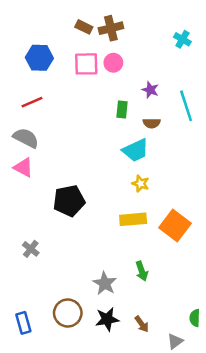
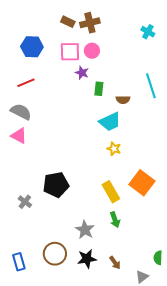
purple star: (150, 90) -> (82, 73), moved
black pentagon: (69, 201) -> (56, 185), moved
yellow rectangle: (133, 219) -> (111, 192), moved, turned 65

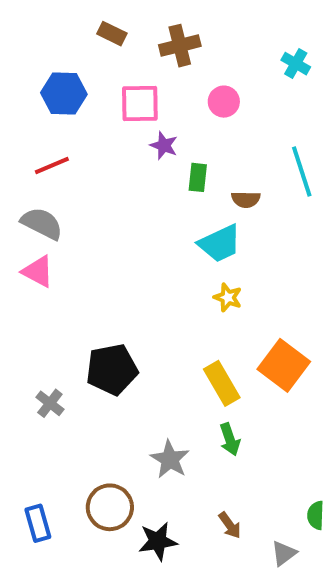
brown rectangle: (68, 22) -> (112, 34), moved
pink circle: (92, 51) -> (224, 102), moved
black star: (87, 259) -> (158, 541), moved

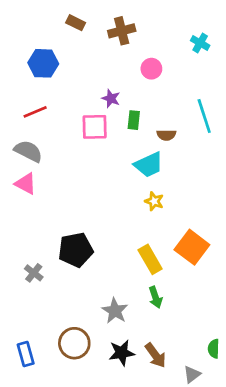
pink square: (140, 104) -> (95, 127), moved
brown arrow: (230, 525) -> (155, 355), size x1.4
black star: (158, 541) -> (122, 353), moved

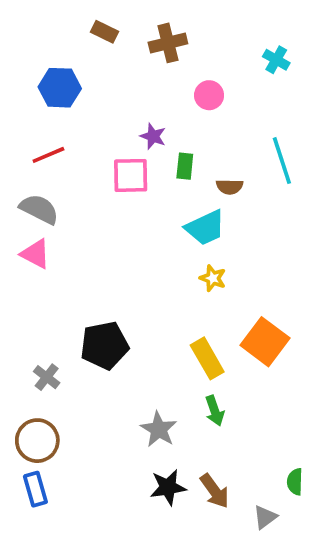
brown circle: (74, 343) -> (37, 441), moved

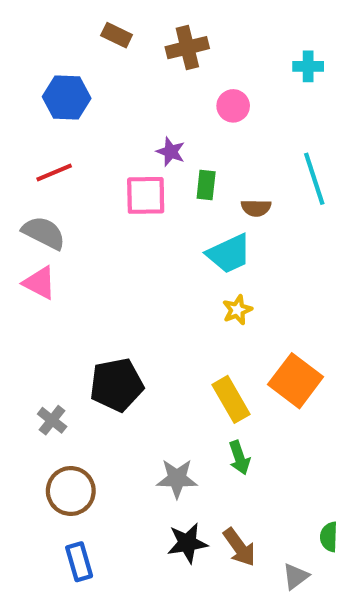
cyan cross: (276, 60) -> (308, 66), turned -30
yellow star: (213, 278) -> (237, 310), turned 30
gray star: (159, 429) -> (177, 479), turned -30
brown circle: (37, 441) -> (71, 491), moved
blue rectangle: (35, 489) -> (79, 562), moved

